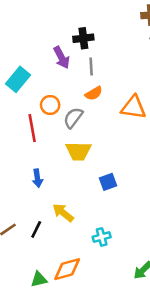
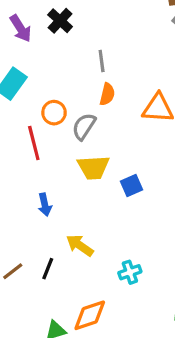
black cross: (83, 38) -> (60, 21), moved, turned -36
purple arrow: (62, 58) -> (21, 28), moved
orange semicircle: (94, 93) -> (107, 94), turned -42
blue square: (108, 182) -> (132, 185), moved

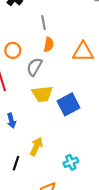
orange circle: (54, 113) -> (13, 50), moved
blue square: (132, 185) -> (68, 104), size x1.5
yellow arrow: (80, 245) -> (36, 146), turned 84

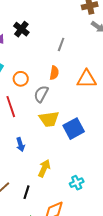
gray line: (44, 23) -> (61, 44), moved, turned 32
black line: (16, 163) -> (27, 192), moved

